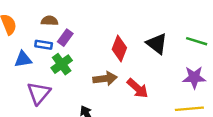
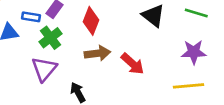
red diamond: (119, 48) -> (91, 21), moved
purple triangle: (39, 93) -> (44, 69), moved

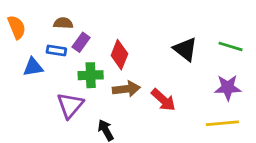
green cross: (51, 38) -> (91, 75), moved, turned 35

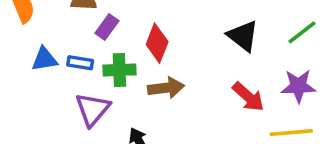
green line: (231, 46) -> (302, 32), turned -55
blue rectangle: (56, 51) -> (80, 63), moved
red arrow: (163, 100) -> (248, 97), moved

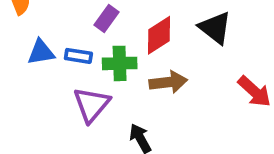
black triangle: (243, 36) -> (215, 28), moved
red diamond: (157, 43) -> (159, 35), turned 36

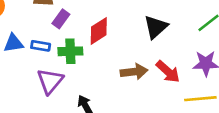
black triangle: (215, 28) -> (156, 27), moved, turned 40
brown arrow: (168, 82) -> (134, 72), moved

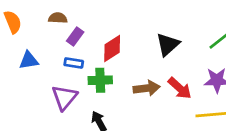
blue rectangle: (41, 46) -> (74, 63), moved
green cross: (70, 51) -> (100, 80), moved

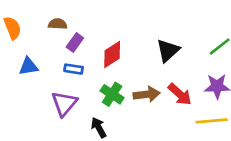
green cross: (100, 80) -> (112, 94), moved, turned 35

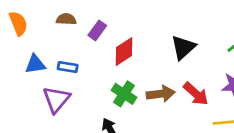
purple rectangle: (75, 43) -> (97, 30), moved
blue rectangle: (74, 69) -> (68, 67), moved
purple triangle: (64, 104) -> (56, 99), moved

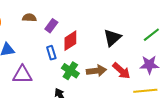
blue rectangle: (68, 67) -> (51, 53), moved, turned 64
purple triangle: (56, 99) -> (22, 75), turned 50

